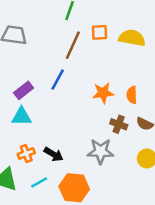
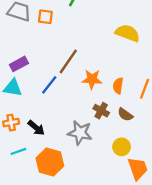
orange square: (99, 32) -> (45, 17), moved
brown line: (73, 45) -> (68, 61), moved
blue line: (58, 80) -> (49, 85), moved

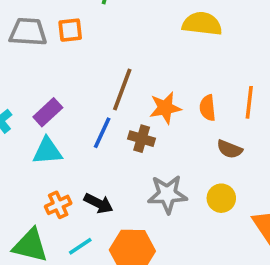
brown cross: (101, 111) -> (142, 139), moved
yellow circle: (122, 147) -> (221, 198), moved

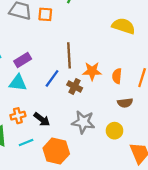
brown line: (122, 90) -> (69, 55), turned -35
brown semicircle: (230, 149) -> (125, 103), turned -40

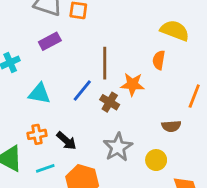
purple rectangle: (23, 60) -> (50, 41), moved
orange semicircle: (117, 76) -> (159, 60), moved
gray star: (83, 122) -> (118, 147), turned 30

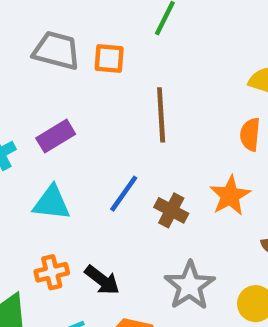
purple rectangle: (50, 41) -> (56, 136), moved
brown line: (105, 63) -> (161, 115), moved
orange star: (132, 84) -> (230, 196), moved, turned -30

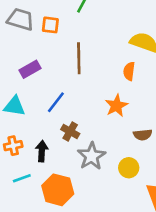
purple rectangle: (56, 136) -> (30, 69), moved
brown cross: (171, 210) -> (70, 131), moved
black arrow: (102, 280) -> (42, 151), turned -126

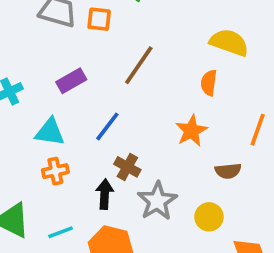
brown line: (79, 58) -> (139, 65), turned 36
orange cross: (13, 146) -> (55, 171), moved
black arrow: (42, 151) -> (105, 194), moved

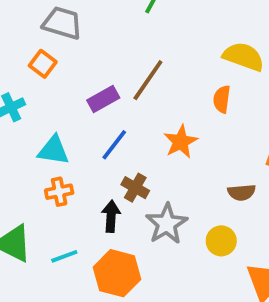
orange square: (99, 19) -> (43, 64), moved, turned 30
purple rectangle: (71, 81) -> (103, 99), moved
orange star: (191, 131) -> (181, 142), moved

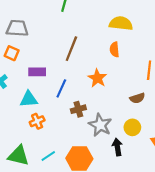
purple rectangle: (103, 99) -> (37, 72), moved, turned 42
brown cross: (135, 188) -> (78, 109), turned -32
black arrow: (111, 216) -> (117, 147), moved

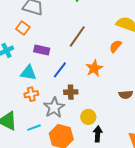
orange semicircle: (114, 50) -> (115, 46), turned 32
gray star: (100, 125) -> (54, 107), moved
yellow circle: (132, 127) -> (88, 117), moved

